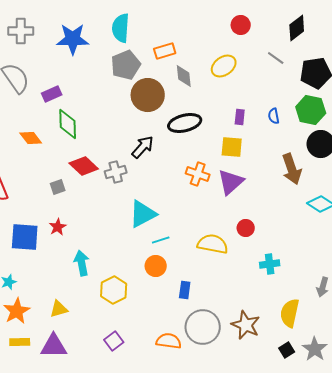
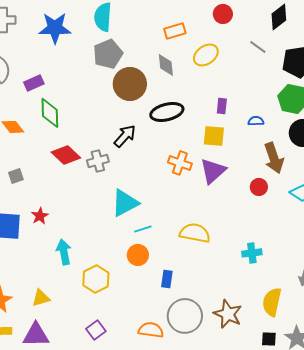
orange rectangle: (165, 51) -> (175, 31), moved
blue semicircle: (274, 116) -> (256, 121), moved, turned 98
gray square: (58, 187) -> (16, 176), moved
red circle: (246, 228) -> (259, 187), moved
black square: (287, 350) -> (269, 339), turned 35

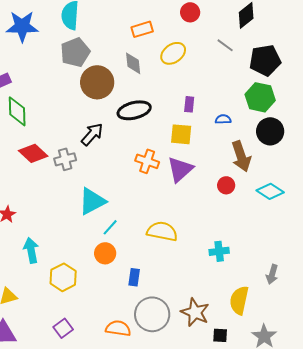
cyan line: (143, 229) -> (110, 227), turned -30
black square: (269, 339) -> (220, 335), moved

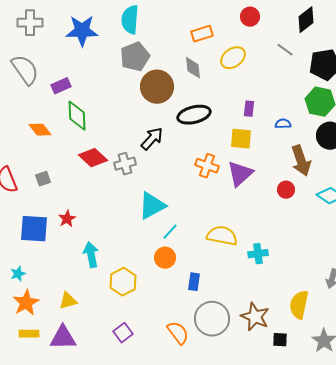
cyan cross: (219, 251) -> (258, 254), moved
orange semicircle: (118, 328) -> (178, 333), turned 45

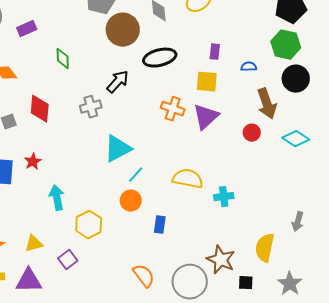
green diamond: (77, 116) -> (63, 59), moved, size x0.7
red diamond: (93, 158) -> (40, 109), moved, turned 52
gray circle: (212, 319) -> (190, 282), moved
purple square: (123, 333) -> (68, 260), moved

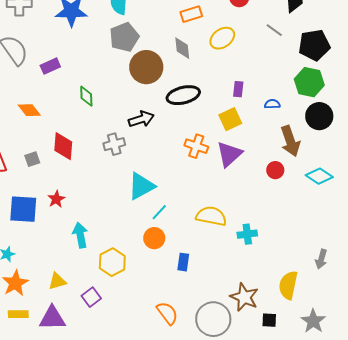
black arrow: (118, 82) -> (141, 119), turned 30
yellow square: (207, 82) -> (230, 119), turned -30

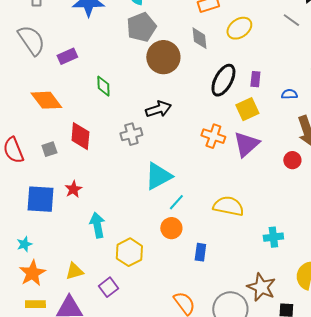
black ellipse: (183, 95) -> (223, 80), moved, turned -48
orange diamond: (29, 110) -> (46, 100), size x1.4
cyan cross: (247, 234) -> (273, 237), moved

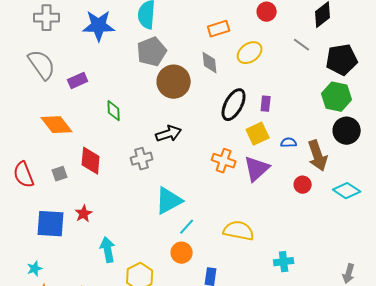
blue semicircle: (289, 94) -> (289, 143), moved

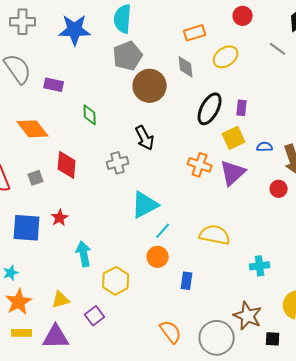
purple rectangle: (78, 81) -> (54, 85), turned 36
black arrow: (169, 134) -> (145, 138), turned 80

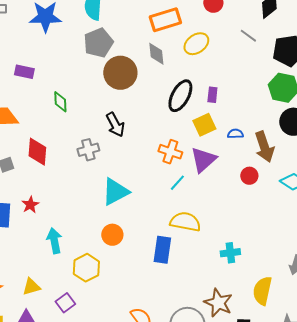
orange rectangle: (195, 33) -> (165, 20), size x1.4
cyan line: (163, 231) -> (177, 183), moved
orange circle: (158, 257) -> (112, 235), moved
blue rectangle: (187, 281) -> (162, 250), moved, size x1.5

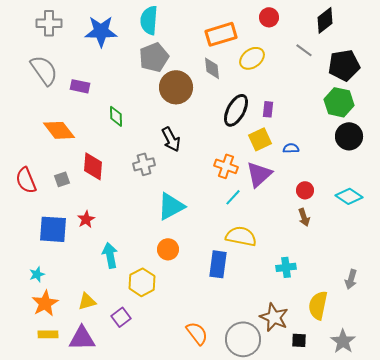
brown arrow: (264, 147) -> (304, 217), moved, size x0.6

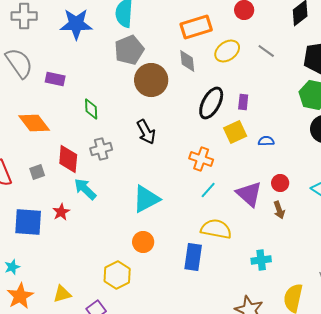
gray line: (304, 50) -> (266, 51), moved
gray cross: (144, 164) -> (101, 149), moved
purple triangle: (259, 174) -> (249, 194), moved, turned -36
cyan arrow: (110, 255) -> (85, 189), moved, turned -35

